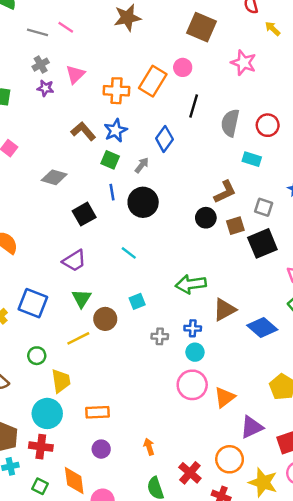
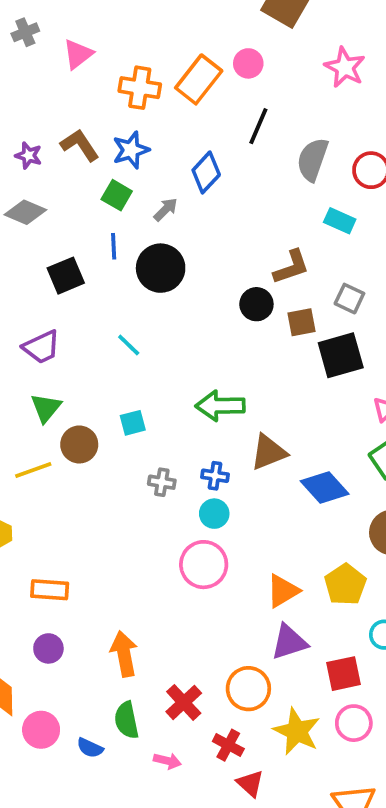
purple star: (45, 88) -> (28, 155), moved
orange triangle: (225, 397) -> (283, 591), moved
orange arrow: (149, 447) -> (124, 654), size x1.6

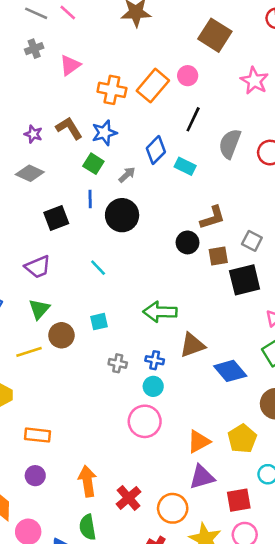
cyan rectangle: (340, 221) -> (185, 166), moved
red cross: (184, 702) -> (129, 498), moved

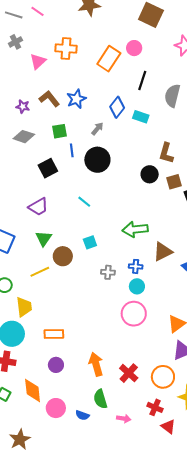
pink triangle: (70, 65) -> (38, 61), moved
orange cross: (112, 90) -> (66, 49), moved
green square: (93, 164) -> (59, 131), moved, turned -35
brown L-shape: (213, 218) -> (166, 153), turned 130

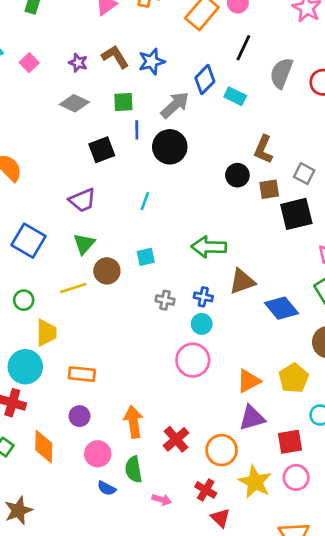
gray arrow: (97, 129) -> (175, 105), size x1.6
cyan line: (84, 202) -> (145, 201), turned 64
pink circle: (56, 408) -> (98, 454), moved

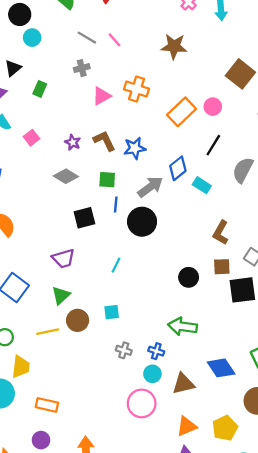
black circle: (237, 175) -> (189, 277), moved
green arrow: (209, 247) -> (183, 326), moved
brown triangle: (242, 281) -> (183, 384), moved

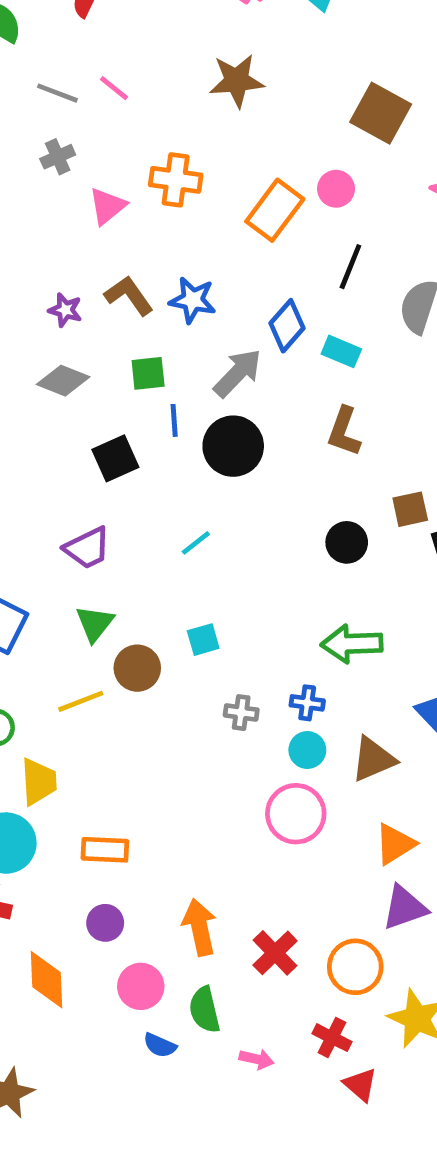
blue star: (135, 148) -> (193, 300), turned 30
brown L-shape: (221, 233) -> (344, 432), moved
cyan line: (116, 265) -> (196, 543), turned 35

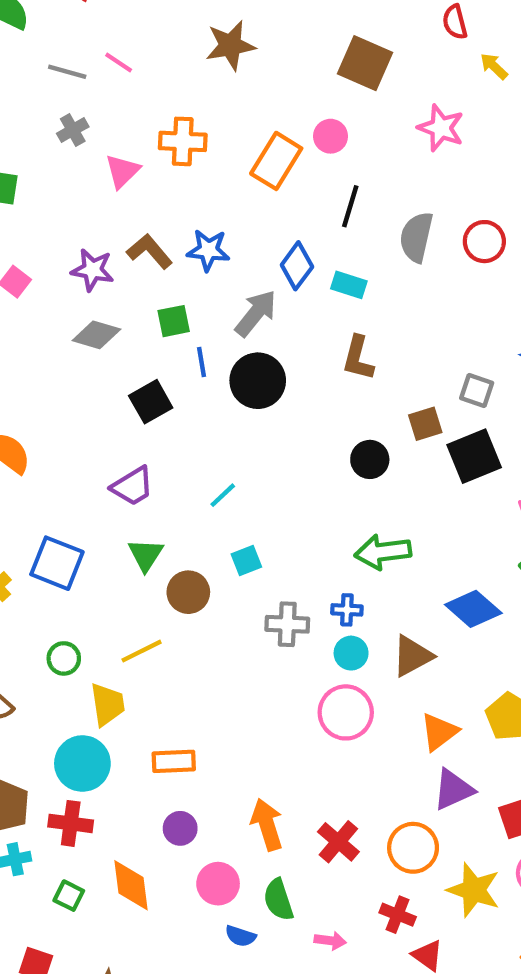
purple star: (65, 310) -> (92, 270), size x1.4
cyan line: (196, 543) -> (223, 495), moved
yellow line: (81, 701) -> (142, 651), moved
gray cross: (241, 713) -> (287, 624), size x1.4

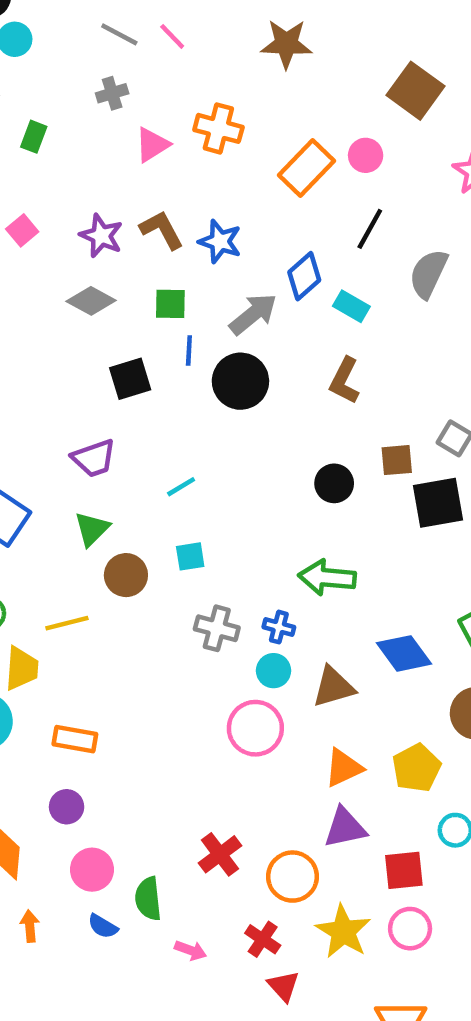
orange arrow: (267, 825) -> (30, 926), moved, size x0.6

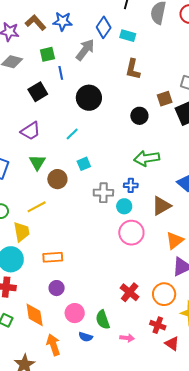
black circle: (240, 381) -> (89, 98), moved
cyan circle: (274, 671) -> (124, 206), moved
orange arrow: (30, 926) -> (53, 345), size x1.5

